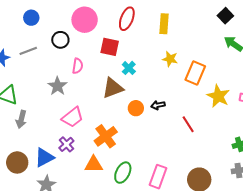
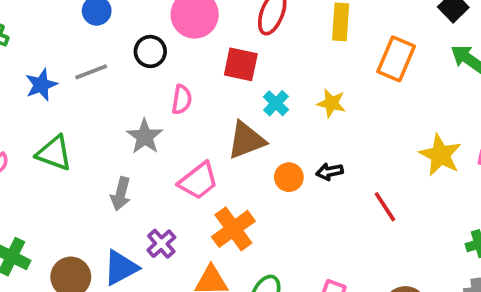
yellow star: (170, 59) -> (331, 103), moved
orange rectangle: (195, 73) -> (396, 59), moved
pink trapezoid: (72, 117) -> (198, 181), moved
gray arrow: (21, 119) -> (121, 194), moved

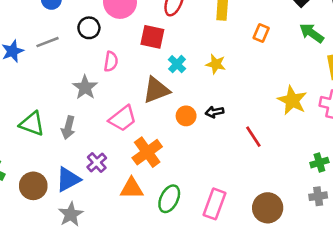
orange rectangle: (396, 59) -> (261, 33), size x0.6
green triangle: (54, 153) -> (32, 124), moved

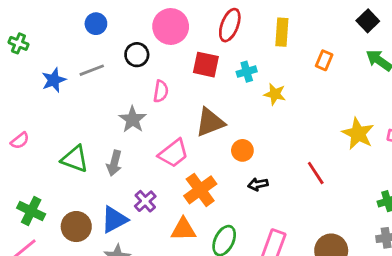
cyan cross: (177, 64) -> (247, 72), moved, turned 30
black arrow: (215, 112) -> (258, 184), moved

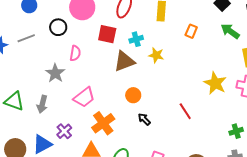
brown triangle: (210, 122) -> (124, 61), moved
black arrow: (258, 184) -> (144, 119), turned 56

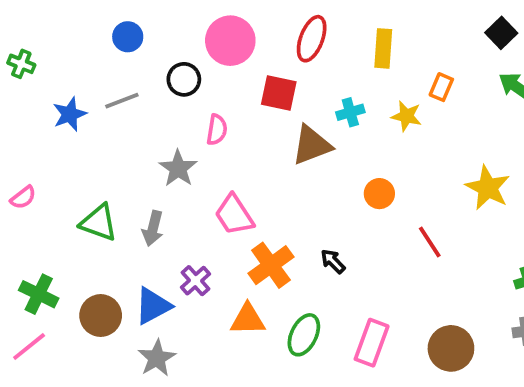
cyan cross: (136, 39) -> (350, 112), moved
yellow star: (156, 55) -> (406, 116), moved
orange circle: (133, 95) -> (379, 194), moved
pink trapezoid: (84, 97) -> (234, 215), turned 95
black arrow: (144, 119) -> (333, 261), moved

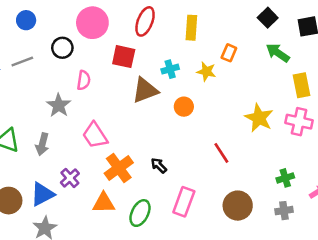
orange circle: (379, 194) -> (184, 107), moved
pink rectangle: (372, 343) -> (184, 202), moved
brown circle: (451, 348) -> (238, 206), moved

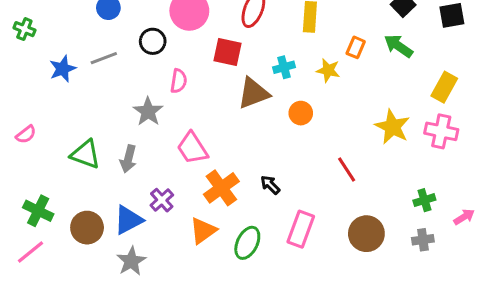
green arrow: (278, 53) -> (398, 46), moved
yellow rectangle: (302, 85) -> (444, 87), turned 40
orange triangle: (104, 203) -> (203, 231), turned -35

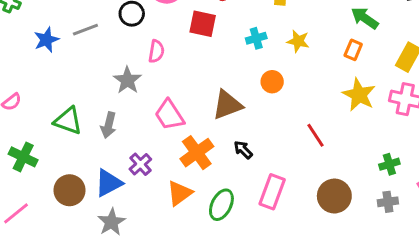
orange rectangle: (356, 47) -> (353, 50), moved
brown triangle: (253, 93) -> (227, 105), moved
green cross: (38, 211) -> (23, 157), moved

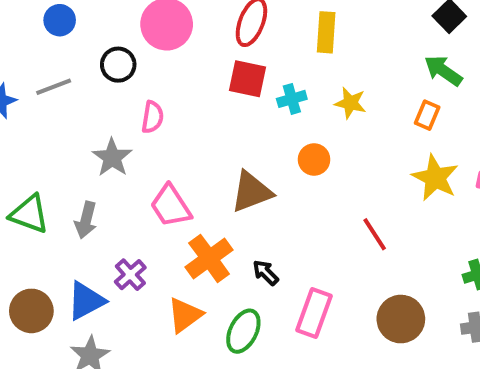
red square: (203, 24) -> (247, 79), moved
black arrow: (243, 150) -> (266, 273), moved

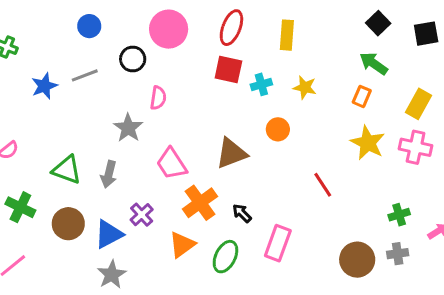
brown circle: (31, 311) -> (68, 224), moved
brown circle: (401, 319) -> (357, 260), moved

